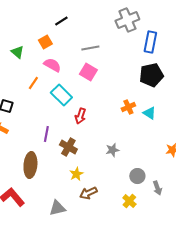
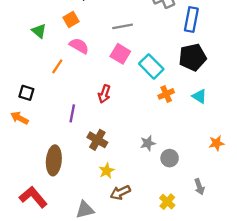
cyan rectangle: (61, 95) -> (151, 66), moved
cyan triangle: (149, 113) -> (199, 96), moved
red arrow: (80, 116) -> (104, 94), moved
purple line: (46, 134) -> (72, 113), moved
gray circle: (137, 176) -> (170, 158), moved

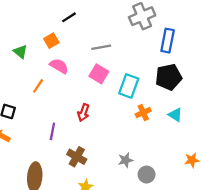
cyan rectangle: (151, 66) -> (129, 86), turned 65

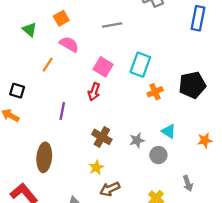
blue rectangle: (168, 41) -> (198, 18), moved
pink square: (99, 74) -> (103, 67), moved
black pentagon: (169, 77) -> (192, 85), moved
cyan triangle: (175, 115) -> (169, 131), moved
brown cross: (77, 157) -> (102, 137), moved

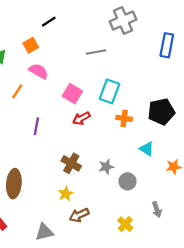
gray line: (112, 25) -> (96, 52), moved
red arrow: (94, 92) -> (81, 118), moved, turned 42
orange cross: (155, 92) -> (124, 118), turned 32
purple line: (62, 111) -> (36, 126), moved
cyan triangle: (169, 131) -> (147, 149), moved

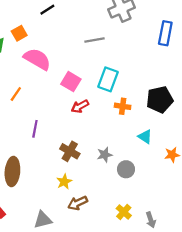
orange square: (31, 45) -> (19, 33), moved
pink semicircle: (39, 71) -> (37, 59), size x1.4
orange line: (17, 91) -> (16, 94), moved
purple line: (36, 126) -> (35, 129), moved
gray arrow: (157, 209) -> (151, 220), moved

